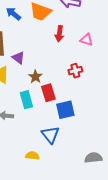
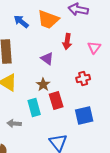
pink triangle: (86, 40) -> (94, 48), turned 48
purple triangle: (18, 58) -> (47, 58), moved
blue square: (65, 110) -> (84, 116), moved

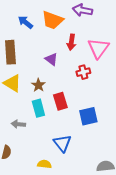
pink triangle: (94, 48) -> (98, 48), size x1.6
red cross: (83, 78) -> (83, 72), moved
brown star: (43, 84) -> (38, 85), moved

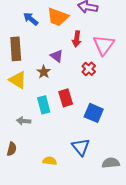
red cross: (83, 72) -> (89, 69), turned -32
brown star: (38, 85) -> (44, 72), moved
blue square: (88, 116) -> (94, 113), turned 36
blue triangle: (62, 143) -> (81, 147), moved

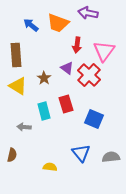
purple triangle: (57, 56) -> (67, 68), moved
red cross: (89, 69) -> (89, 75), size x1.6
gray semicircle: (111, 163) -> (111, 157), moved

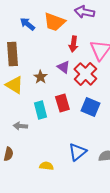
blue square: (94, 119) -> (90, 107), moved
blue triangle: (81, 153) -> (77, 152), turned 30

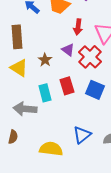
gray arrow: (20, 126) -> (25, 109), size x1.6
yellow semicircle: (46, 166) -> (51, 149), size x1.6

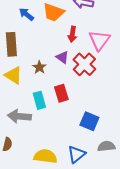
blue square: (95, 90) -> (89, 121), moved
blue triangle: (82, 135) -> (76, 154), moved

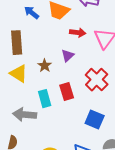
red arrow: (72, 34) -> (78, 33), turned -91
purple triangle: (62, 57) -> (68, 56), turned 40
red cross: (84, 64) -> (97, 80), moved

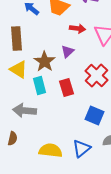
brown star: (45, 66) -> (45, 62), size x1.5
cyan rectangle: (45, 99) -> (40, 86), moved

